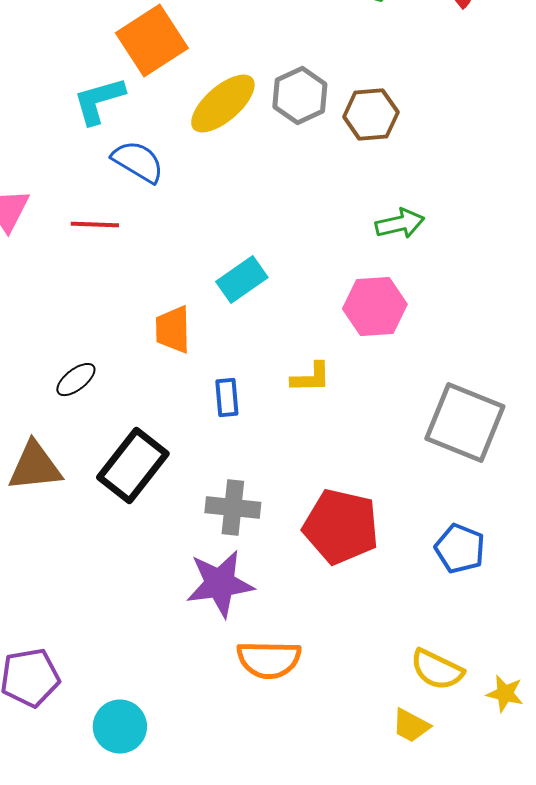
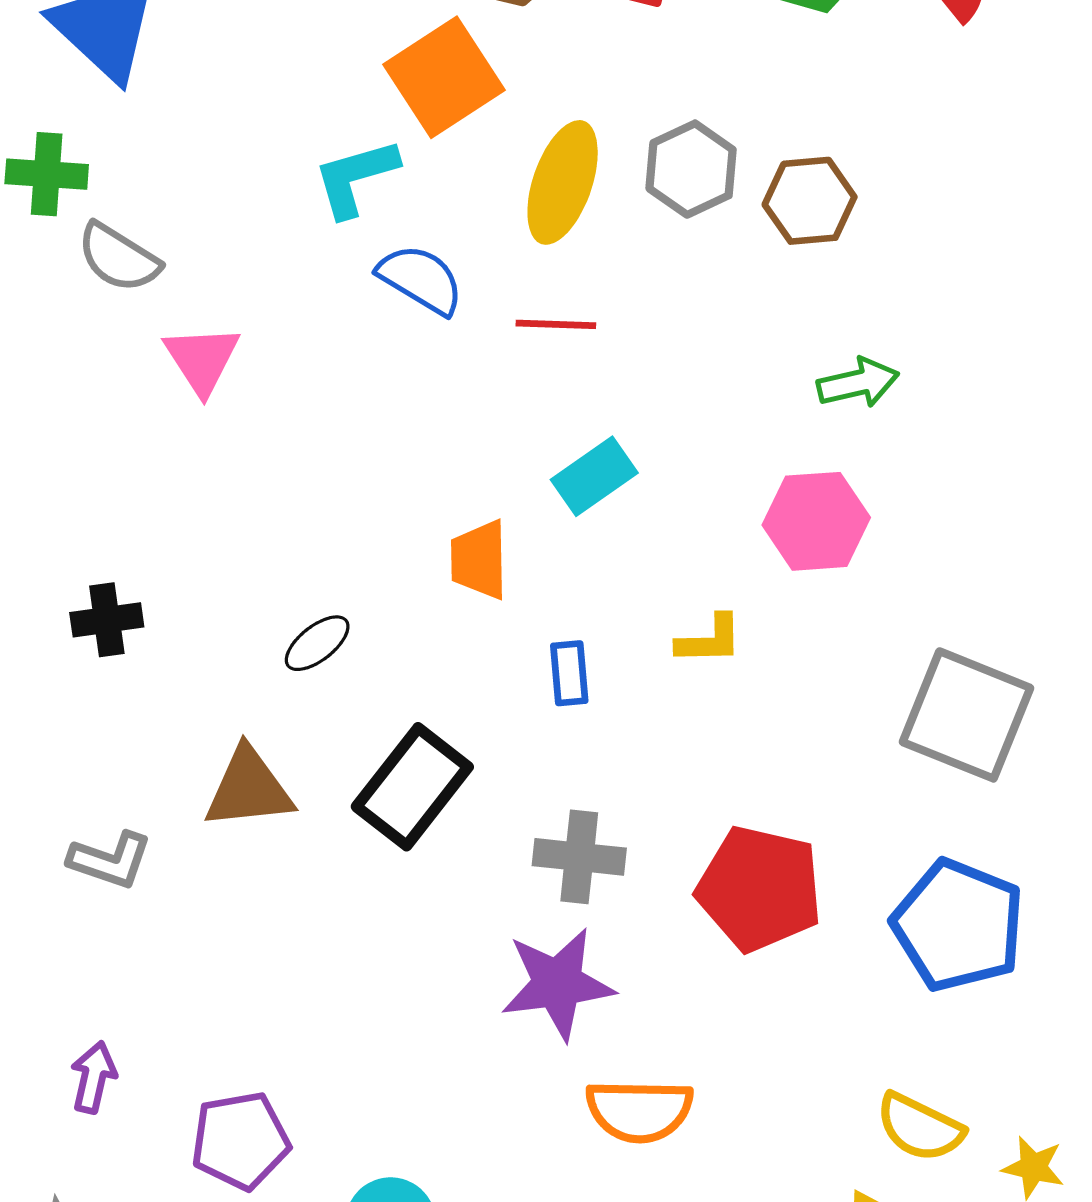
yellow ellipse: (223, 104) -> (563, 182), turned -30
red line: (95, 225) -> (556, 324), moved
blue pentagon: (460, 549) -> (958, 925), size x1.6

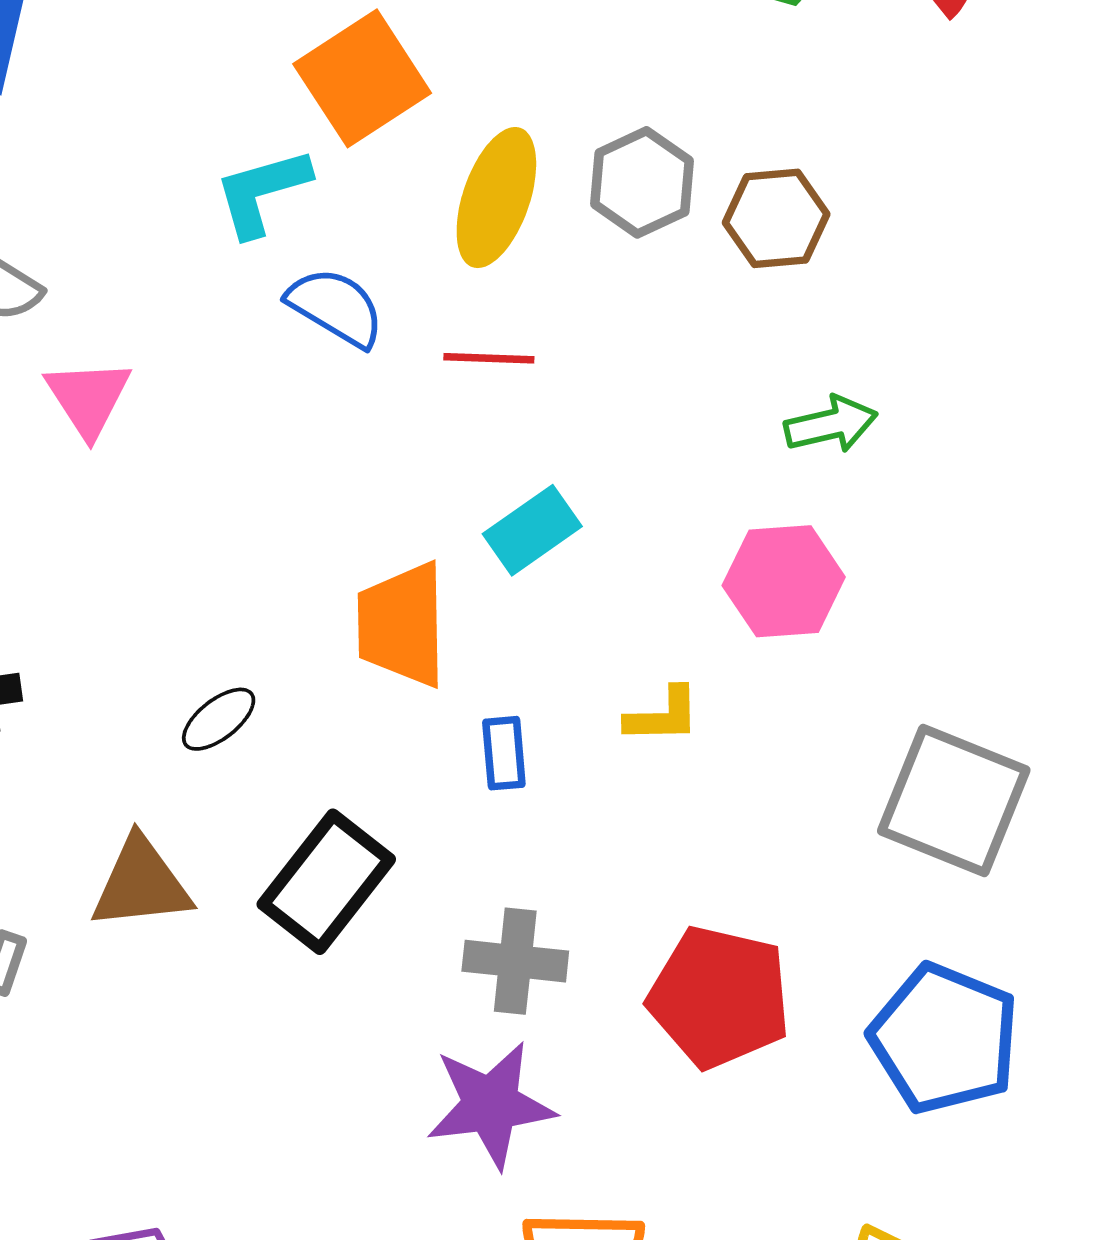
orange trapezoid: (479, 560) -> (402, 625), size x1.4

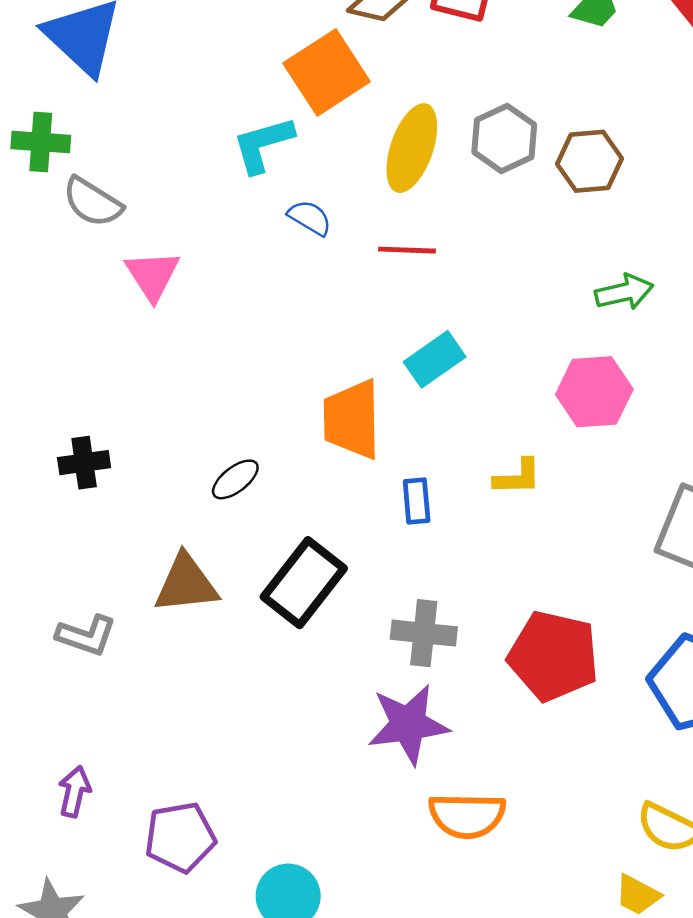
blue semicircle: (336, 307) -> (310, 218), size x0.7

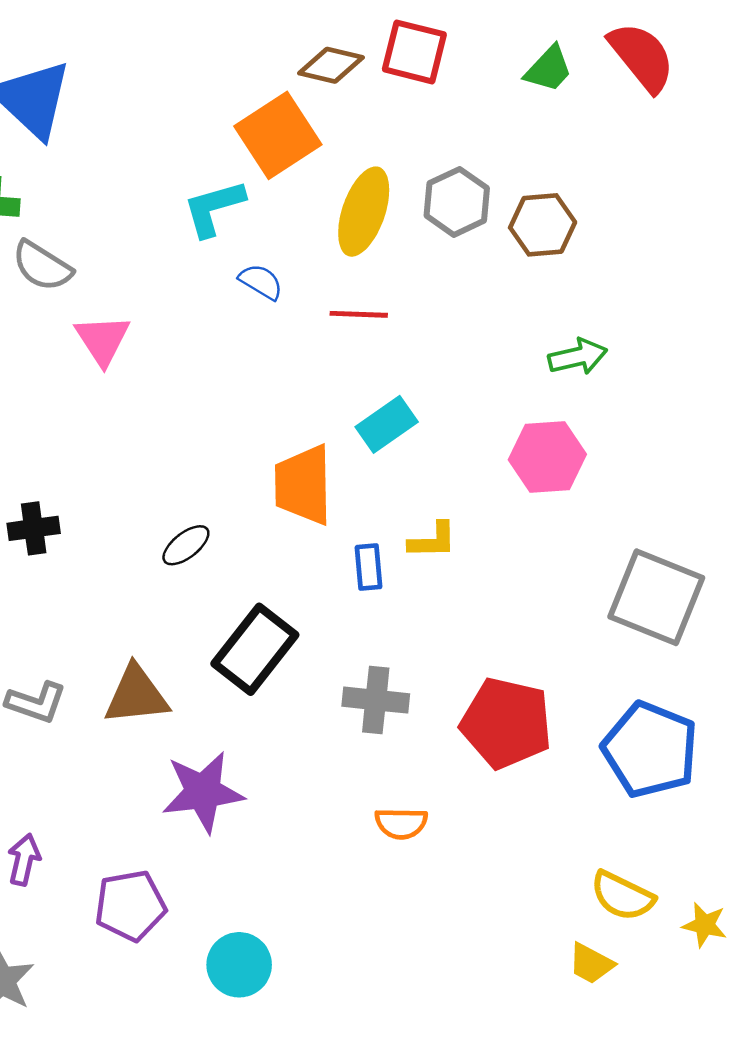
yellow L-shape: (517, 477) -> (433, 540), moved
brown triangle: (186, 584) -> (136, 695), moved
purple star: (408, 724) -> (203, 792), moved
orange semicircle: (467, 816) -> (401, 823), moved, size x0.7

